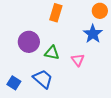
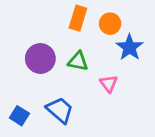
orange circle: (100, 11) -> (110, 24), moved
green triangle: (52, 53) -> (78, 61), moved

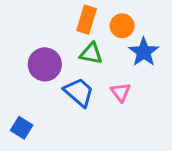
green triangle: (78, 61) -> (91, 54), moved
blue trapezoid: (60, 110) -> (79, 92), moved

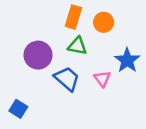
blue star: (144, 52) -> (127, 60), moved

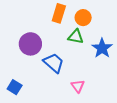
green triangle: (77, 46) -> (76, 37), moved
pink triangle: (102, 79) -> (78, 86), moved

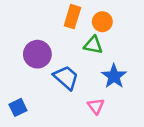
blue star: (102, 48) -> (114, 76), moved
blue square: (15, 87) -> (18, 107), turned 32

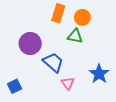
blue star: (114, 76) -> (99, 74), moved
pink triangle: (96, 106) -> (68, 83), moved

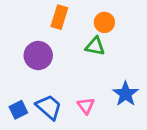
orange rectangle: (58, 13) -> (59, 17), moved
blue trapezoid: (53, 62) -> (49, 107), moved

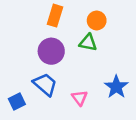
purple circle: (38, 55) -> (51, 51), moved
blue trapezoid: (49, 107) -> (45, 84), moved

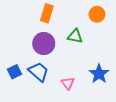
orange circle: (97, 20) -> (97, 14), moved
blue square: (17, 102) -> (15, 72), moved

